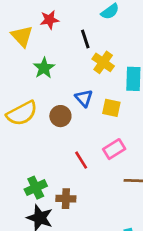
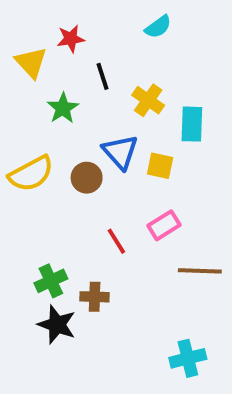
black line: (85, 39) -> (102, 76), moved
blue triangle: (84, 98) -> (120, 152), size x1.4

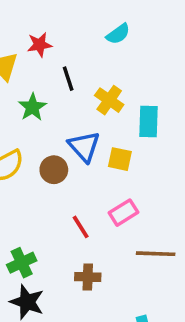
brown cross: (95, 297) -> (88, 277), moved

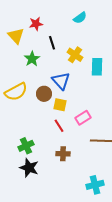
yellow square: (120, 159) -> (60, 105), moved

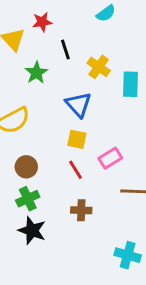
brown circle: (44, 94) -> (26, 167), moved
cyan cross: (95, 185) -> (128, 255), turned 30

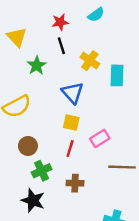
red star: (42, 22) -> (60, 22), moved
red line: (75, 170) -> (70, 148), turned 49
green cross: (28, 199) -> (42, 171), moved

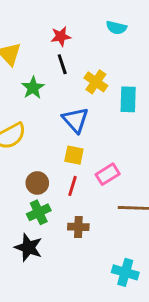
cyan semicircle: (96, 15) -> (116, 28), moved, turned 49
brown circle: (28, 146) -> (37, 183), moved

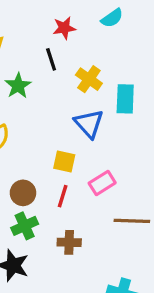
cyan semicircle: (116, 28) -> (112, 18), turned -48
red star: (61, 36) -> (64, 28), moved
blue triangle: (75, 120) -> (89, 124), moved

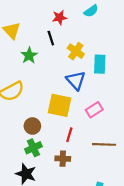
yellow square: (64, 162) -> (60, 105), size x1.6
pink rectangle: (102, 183) -> (94, 110), moved
red line: (63, 196) -> (69, 135), moved

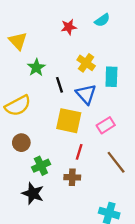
black line: (51, 38) -> (59, 85), moved
brown circle: (32, 126) -> (21, 143), moved
brown line: (104, 144) -> (116, 162), turned 50

